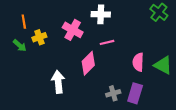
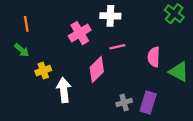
pink cross: (73, 30) -> (80, 33), turned 30
yellow cross: (39, 37) -> (43, 71), moved
pink semicircle: (138, 62) -> (154, 57), moved

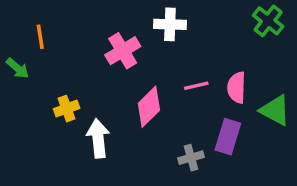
pink line: (117, 47) -> (196, 86), moved
green arrow: (22, 50) -> (17, 68), moved
purple rectangle: (148, 102) -> (228, 137), moved

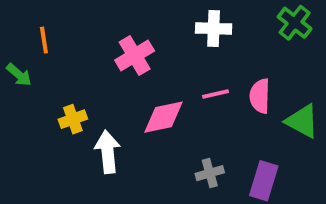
white cross: (170, 24) -> (214, 29), moved
pink diamond: (149, 107) -> (163, 117), turned 33
purple rectangle: (228, 137) -> (264, 181), moved

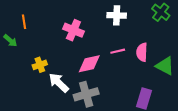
pink cross: (135, 55) -> (73, 30), turned -36
white arrow: (108, 152) -> (59, 83), turned -40
gray cross: (210, 173) -> (86, 94), moved, size x1.6

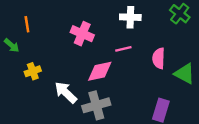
pink line: (118, 51) -> (123, 49), moved
yellow cross: (40, 65) -> (33, 71), moved

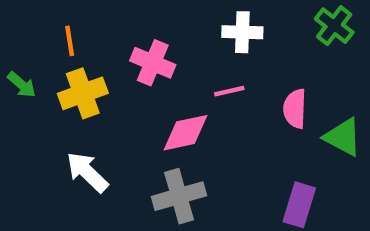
orange line: (27, 24) -> (70, 41), moved
yellow cross: (33, 71) -> (83, 93), moved, size x1.5
white arrow: (66, 92) -> (87, 172), moved

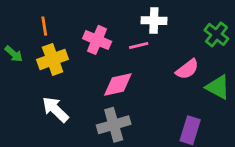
green cross: (334, 26) -> (216, 34), moved
pink line: (229, 91) -> (139, 46), moved
pink semicircle: (295, 109) -> (187, 69), turned -130

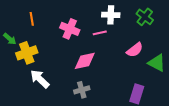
green cross: (216, 34) -> (145, 17), moved
yellow cross: (53, 59) -> (27, 53), moved
gray cross: (114, 125) -> (82, 90), size x0.7

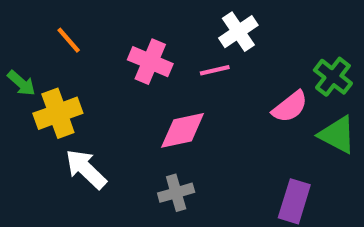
white cross: (111, 15) -> (238, 32), turned -36
green cross: (145, 17) -> (333, 77), moved
orange line: (32, 19) -> (69, 40), turned -32

